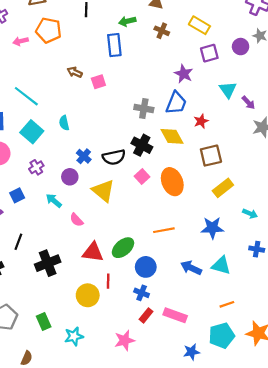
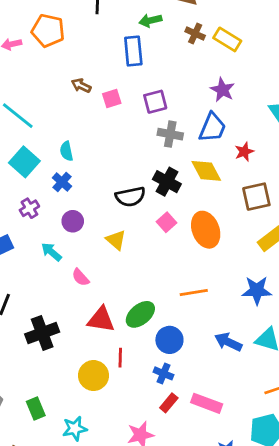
yellow rectangle: (199, 25) -> (227, 39), moved
purple square: (209, 53) -> (155, 102), moved
blue cross: (84, 156) -> (62, 182), moved
yellow triangle: (103, 191) -> (116, 240), size x0.7

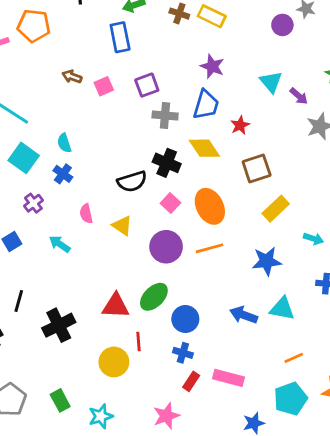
purple circle: (73, 221) -> (166, 247), moved, size x1.5
pink semicircle: (81, 277) -> (86, 214), moved, turned 36
orange line: (194, 293) -> (210, 248), moved

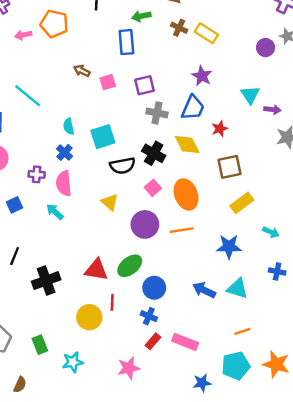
purple arrow: (299, 96) -> (272, 110), turned -42
cyan square: (24, 158) -> (103, 137), moved, turned 30
purple cross: (33, 203) -> (37, 174), turned 35
pink semicircle: (86, 214) -> (64, 183), moved, size x1.5

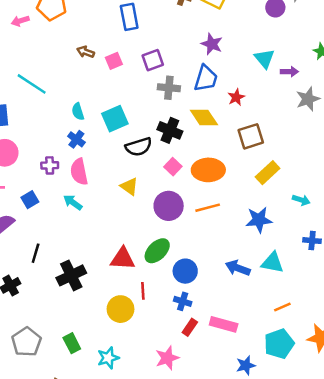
orange ellipse: (186, 194) -> (208, 170), turned -64

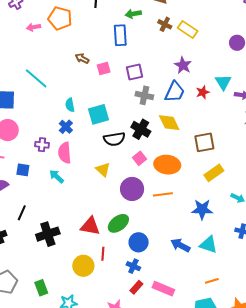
red star: (236, 97) -> (203, 92), moved
blue square: (30, 200) -> (23, 170), turned 32

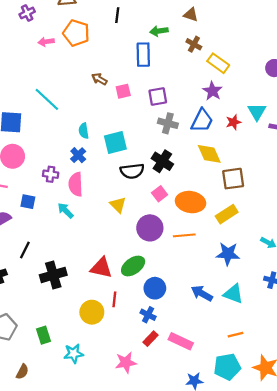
yellow rectangle: (188, 29) -> (218, 63), moved
yellow diamond: (169, 123) -> (209, 154), moved
yellow rectangle: (214, 173) -> (227, 214), moved

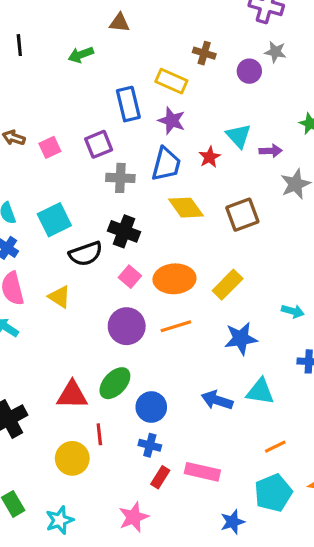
brown cross: (194, 44) -> (204, 53), moved
blue rectangle: (143, 55) -> (128, 104), moved
brown square: (233, 179) -> (242, 215), moved
yellow triangle: (118, 205) -> (59, 297), moved

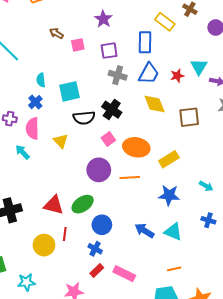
blue rectangle: (128, 104) -> (145, 42), moved
purple star: (172, 121) -> (103, 19), moved

